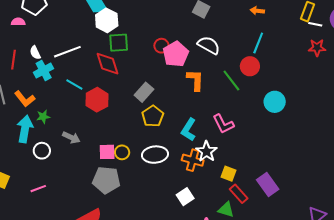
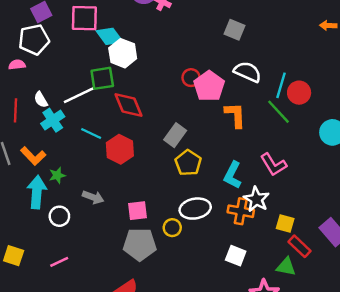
orange arrow: (257, 11) -> (328, 25), moved
green square: (119, 43) -> (102, 78), moved
cyan line: (258, 43) -> (281, 85), moved
yellow circle: (122, 152) -> (172, 228), moved
white square: (185, 197) -> (236, 256), turned -30

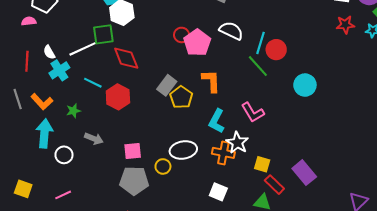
orange L-shape: (235, 115) -> (211, 81), moved
yellow pentagon: (188, 163) -> (181, 97), moved
green star: (57, 175) -> (73, 111), moved

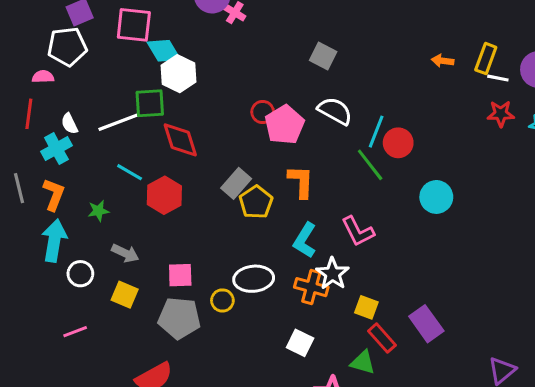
red line: (27, 61) -> (29, 114), moved
cyan cross: (59, 70) -> (56, 149), moved
orange L-shape: (42, 102) -> (54, 194), turned -120
yellow square: (23, 189) -> (125, 295), moved

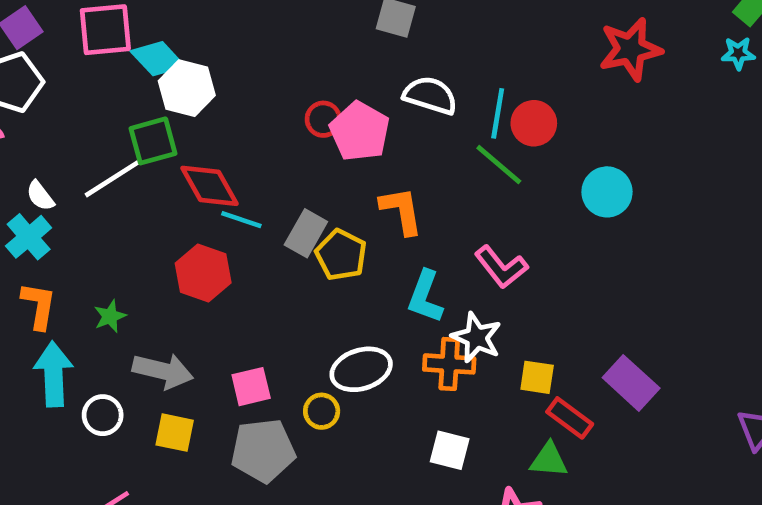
red star: (501, 114) -> (630, 49), moved, size x1.5
cyan line: (130, 172) -> (241, 220), moved
gray arrow: (125, 253) -> (163, 371), size x1.4

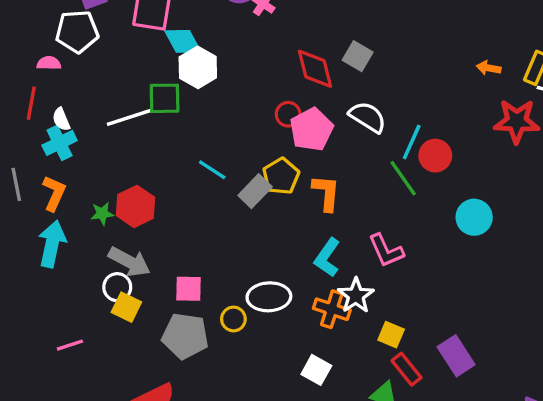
red diamond: (210, 186) -> (315, 69), moved
white semicircle: (40, 196) -> (61, 119), moved
yellow pentagon: (341, 255) -> (281, 176), moved
red hexagon: (203, 273) -> (136, 206), moved
white circle: (103, 415) -> (117, 287), moved

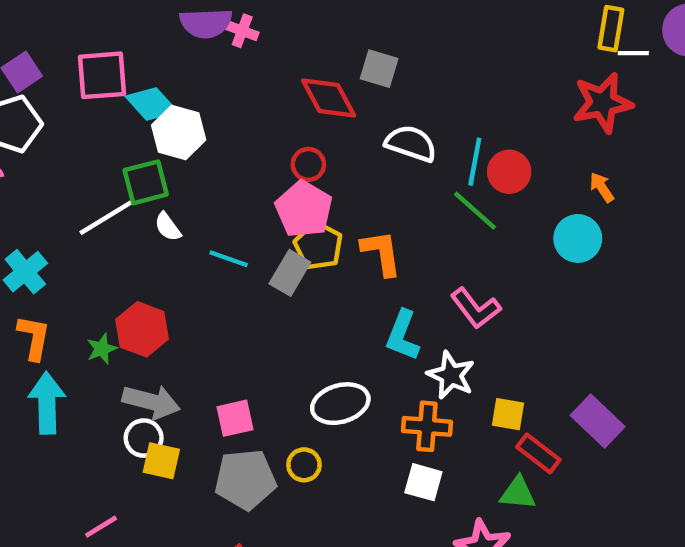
orange arrow: (489, 68) -> (602, 187), moved, turned 60
white semicircle: (61, 119) -> (168, 227), moved
pink pentagon: (311, 129) -> (304, 209), moved
orange cross: (332, 309) -> (427, 426), moved
yellow circle: (233, 319) -> (304, 465), moved

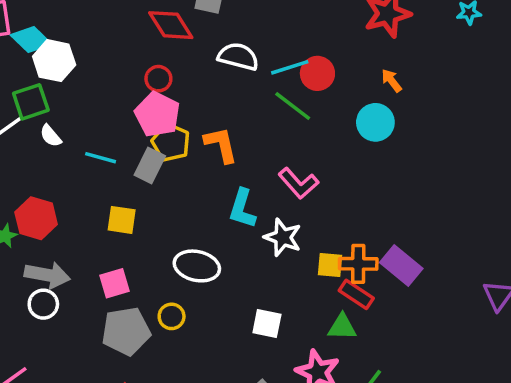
cyan line: (475, 162) -> (290, 67), turned 66
white ellipse: (340, 404) -> (197, 266), turned 33
orange cross: (427, 426) -> (358, 264), moved
yellow square: (161, 461) -> (122, 220), moved

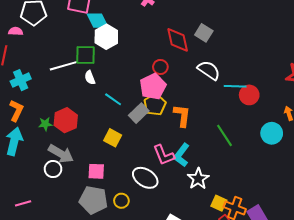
green line: (293, 106) -> (224, 135), moved
pink L-shape: (299, 183) -> (164, 155), moved

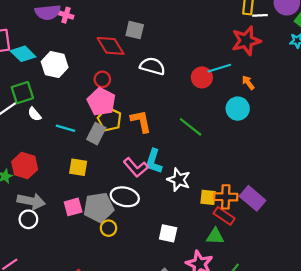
white hexagon: (106, 37) -> (55, 64), moved
cyan line: (235, 86) -> (219, 68), moved
gray pentagon: (93, 200) -> (99, 207), moved

